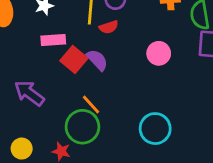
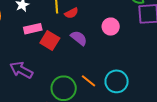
purple semicircle: (97, 60) -> (79, 38), moved
orange line: (91, 105) -> (88, 81), moved

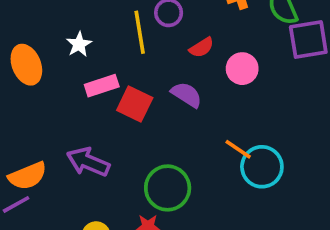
red semicircle: (71, 13) -> (202, 47), moved
orange line: (88, 81) -> (238, 149), moved

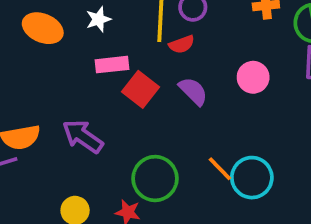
red semicircle: (202, 47) -> (182, 44), moved
orange ellipse: (26, 65) -> (43, 28), turned -57
orange line: (238, 149) -> (220, 169), moved

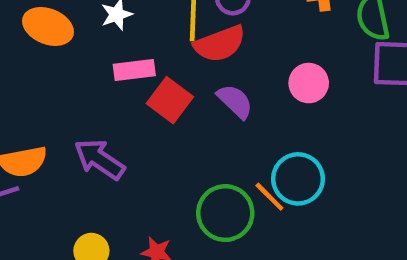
red semicircle: (182, 44) -> (220, 44), size x1.6
cyan circle: (252, 178) -> (298, 179), moved
green circle: (155, 179) -> (225, 213), moved

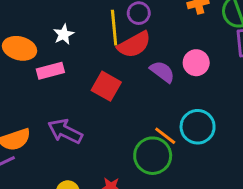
pink rectangle: (134, 70) -> (50, 71), moved
purple semicircle: (235, 101) -> (162, 72), moved
orange line: (269, 197) -> (165, 136), moved

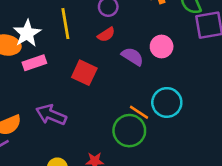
yellow line: (114, 28) -> (65, 24), moved
white star: (64, 34) -> (27, 33), moved, size x1.5
red semicircle: (134, 45) -> (106, 35), size x0.6

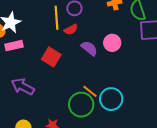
yellow line: (65, 24) -> (57, 18), moved
cyan circle: (167, 102) -> (111, 99), moved

